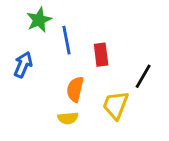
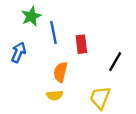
yellow trapezoid: (116, 105) -> (100, 98), moved

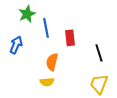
black line: (115, 62) -> (99, 53), turned -48
yellow trapezoid: (100, 98) -> (99, 84), moved

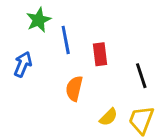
yellow semicircle: (47, 82) -> (108, 117), moved, turned -40

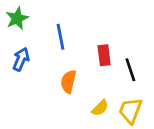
green star: (39, 20) -> (17, 18), moved
red rectangle: (100, 54) -> (104, 55), moved

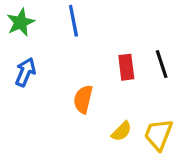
blue line: (61, 37) -> (73, 21), moved
black line: (130, 70) -> (162, 64), moved

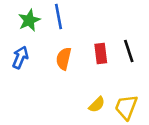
green star: (21, 22) -> (29, 20), moved
orange semicircle: (83, 99) -> (64, 59), moved

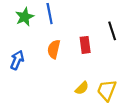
black line: (129, 51) -> (112, 31), moved
blue arrow: (20, 57) -> (17, 60), moved

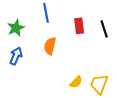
green star: (25, 17) -> (16, 28), moved
red rectangle: (85, 45) -> (79, 26), moved

